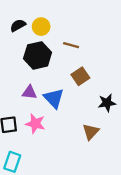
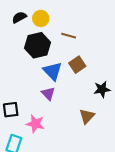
purple triangle: (30, 92) -> (48, 94), moved, turned 40
blue triangle: (54, 98) -> (53, 71), moved
pink star: (35, 124) -> (35, 124), moved

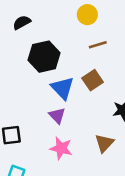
yellow circle: (41, 18) -> (87, 15), moved
brown line: (69, 36) -> (98, 45), moved, turned -32
pink star: (35, 124) -> (61, 148), moved

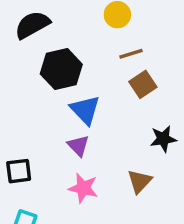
black semicircle: (22, 22) -> (32, 25), size x1.5
brown square: (93, 80) -> (143, 84), moved

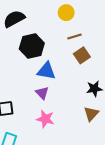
blue triangle: (85, 110) -> (46, 71), turned -36
brown triangle: (139, 181) -> (91, 114), moved

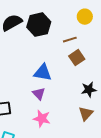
yellow circle: (66, 13) -> (85, 17), moved
black hexagon: (32, 46) -> (39, 25), moved

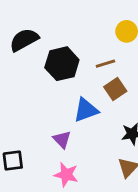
black hexagon: (39, 25) -> (62, 64), moved
blue triangle: (43, 73) -> (86, 110), moved, turned -30

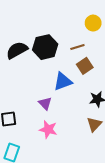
black semicircle: (24, 40) -> (17, 50), moved

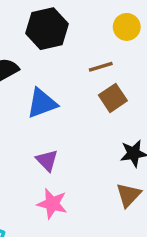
black hexagon: (45, 47) -> (47, 29), moved
blue triangle: (63, 81) -> (42, 103), moved

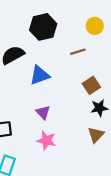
brown square: (113, 98) -> (91, 85), moved

